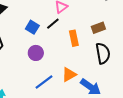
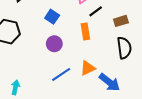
black line: (53, 24) -> (96, 11), moved
orange rectangle: (74, 38) -> (85, 32), moved

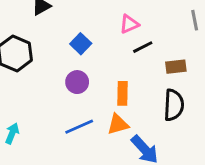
orange rectangle: (85, 32) -> (122, 93), moved

